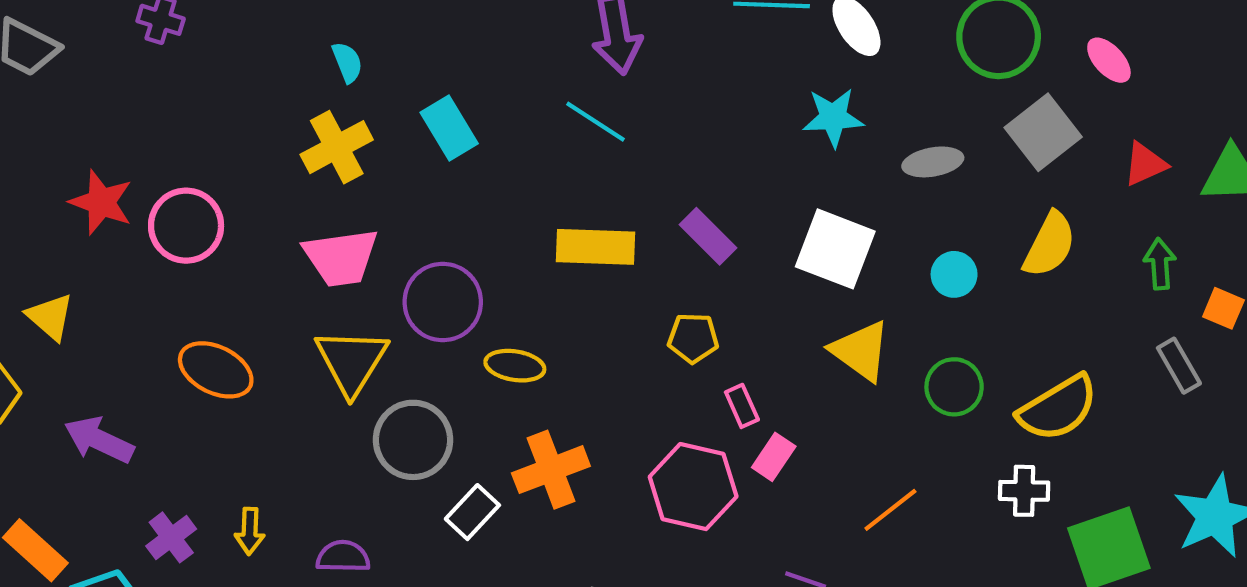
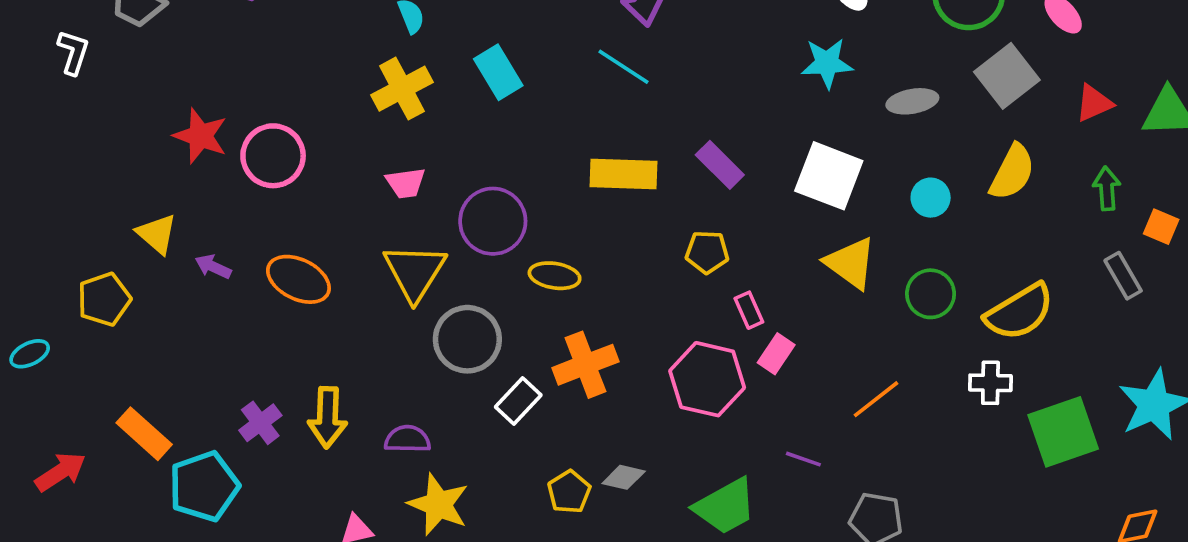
pink trapezoid: (341, 257) -> (406, 183), size x0.6
purple arrow: (99, 440) -> (213, 267), moved, size x0.6
yellow arrow: (250, 531) -> (328, 417), size x1.5

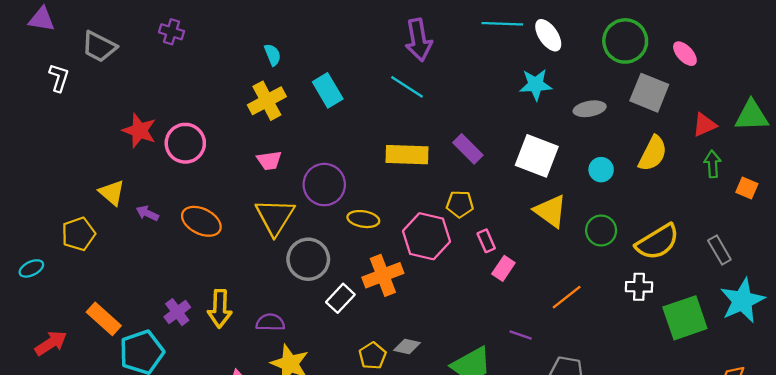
gray square: (1007, 76) -> (649, 93), turned -30
red triangle: (1094, 103) -> (704, 125), moved
gray rectangle: (1123, 276) -> (719, 250), moved
pink hexagon: (707, 379) -> (427, 236), moved

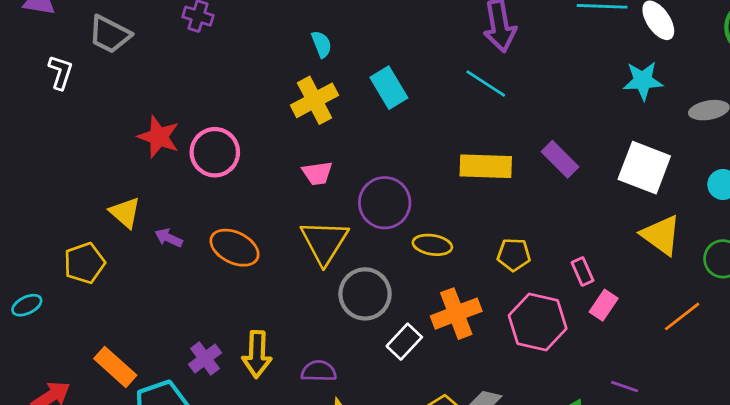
yellow pentagon: (460, 204) -> (514, 255), moved
pink hexagon: (427, 236) -> (538, 322), moved
orange line: (567, 297) -> (682, 316), moved

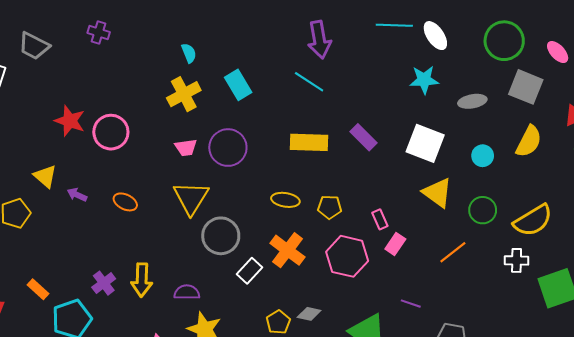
purple circle: (385, 203) -> (228, 148), moved
yellow ellipse: (432, 245) -> (285, 200), moved
orange ellipse: (235, 248) -> (125, 202), size x0.7
orange cross: (456, 314) -> (288, 250), turned -32
orange rectangle: (115, 367) -> (38, 289), size x0.7

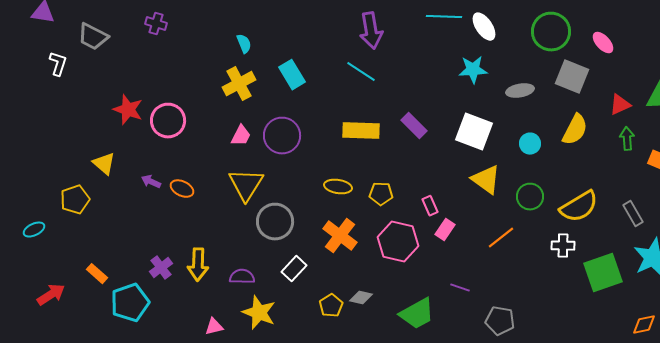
pink trapezoid: (186, 148) -> (241, 136), turned -55
purple arrow: (77, 195) -> (151, 182), moved
white rectangle: (250, 271) -> (294, 269), moved

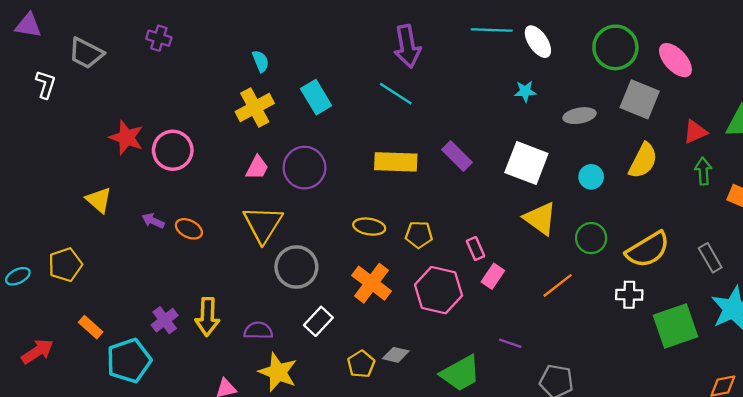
pink ellipse: (603, 43) -> (675, 60), size x1.4
cyan star: (473, 70) -> (525, 91), size x0.7
yellow pentagon: (75, 200) -> (65, 265), moved

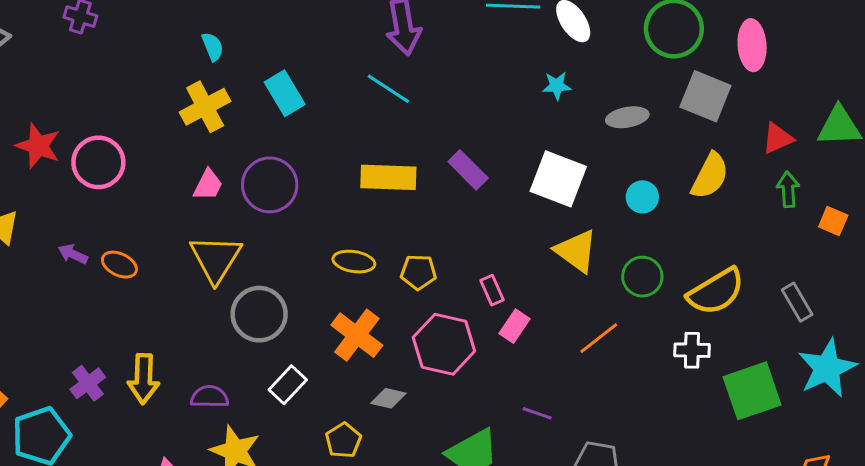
pink ellipse: (675, 60) -> (752, 45), turned 39
gray diamond: (396, 355) -> (388, 398), moved

